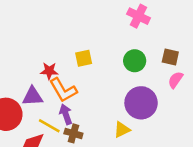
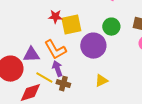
yellow square: (84, 58) -> (71, 25), size x1.5
red star: (49, 71) -> (55, 17), moved
purple circle: (141, 103) -> (93, 46), moved

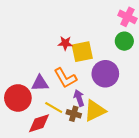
green circle: (111, 27) -> (124, 41), moved
purple arrow: (57, 69) -> (79, 98), moved
yellow triangle: (101, 81) -> (95, 111), moved, size x1.6

